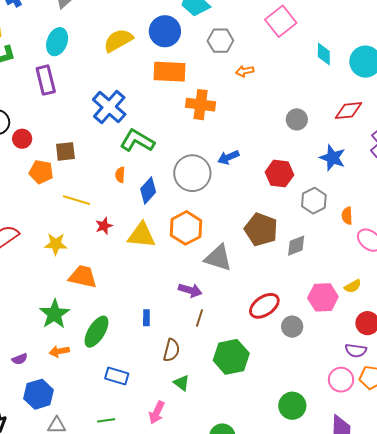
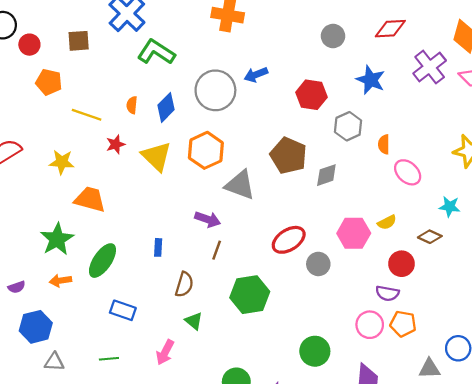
brown square: (65, 151) -> (79, 41), moved
orange semicircle: (120, 175) -> (132, 105), moved
yellow triangle: (141, 235) -> (156, 156), turned 36

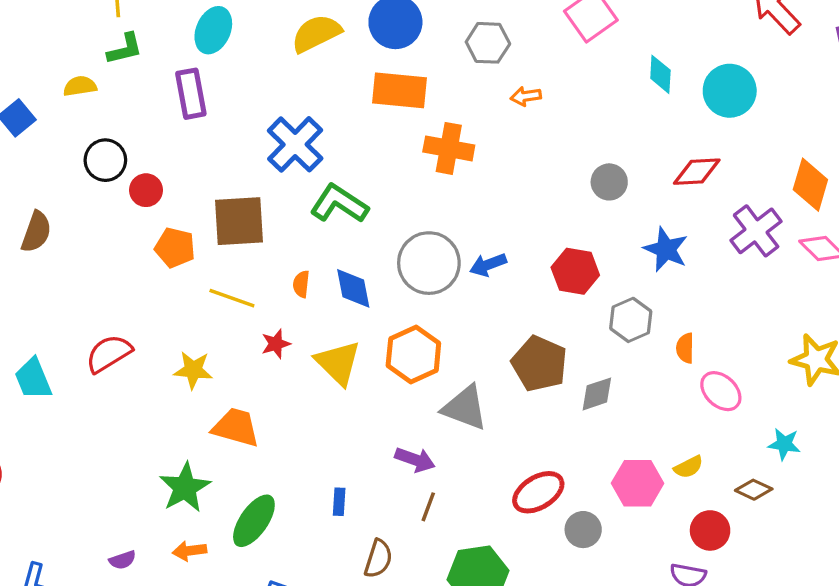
brown square: (79, 41) -> (239, 221), moved, size x1.6
blue arrow: (256, 75) -> (488, 265), moved
blue diamond: (166, 107) -> (353, 288), turned -56

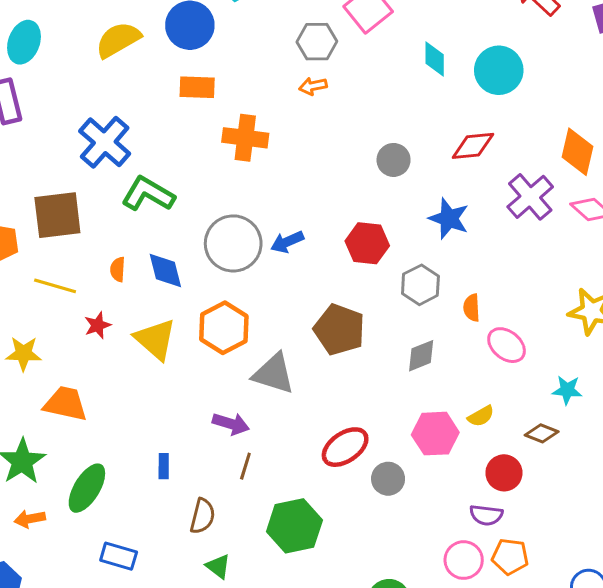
gray hexagon: (488, 43) -> (317, 42), moved
orange rectangle: (400, 90) -> (197, 87), size x0.7
gray diamond: (597, 394) -> (421, 356), moved

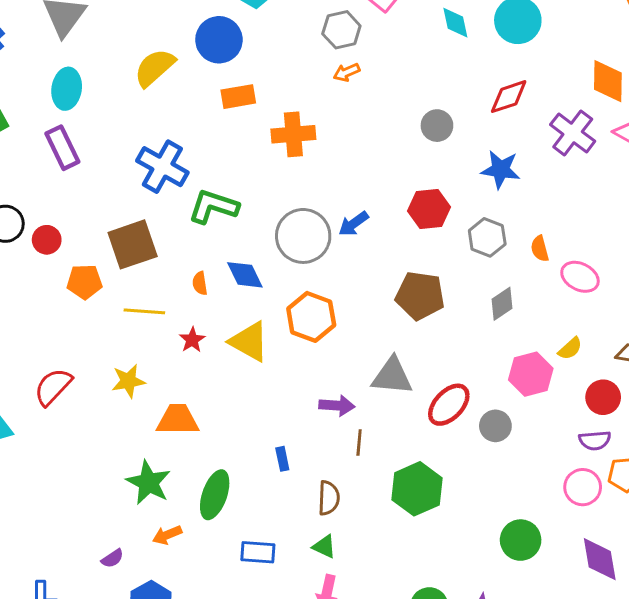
gray triangle: (274, 374) -> (392, 376), moved
green triangle: (218, 566) -> (324, 547), moved

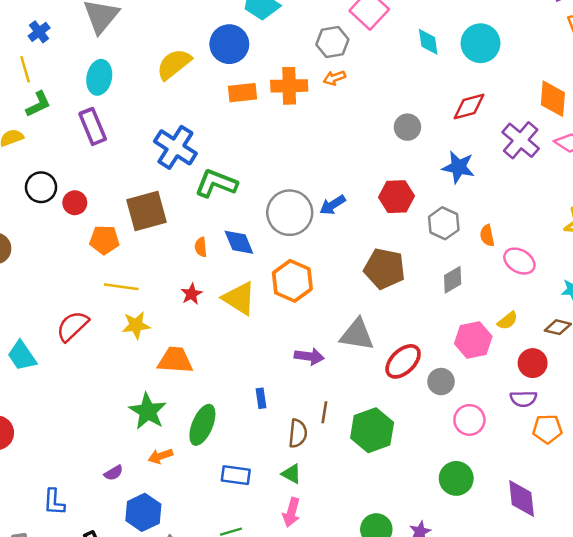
orange cross: (293, 134) -> (289, 86), moved
yellow line: (144, 311) -> (121, 287), moved
brown line: (359, 443) -> (324, 412), moved
pink circle: (583, 487) -> (469, 420), moved

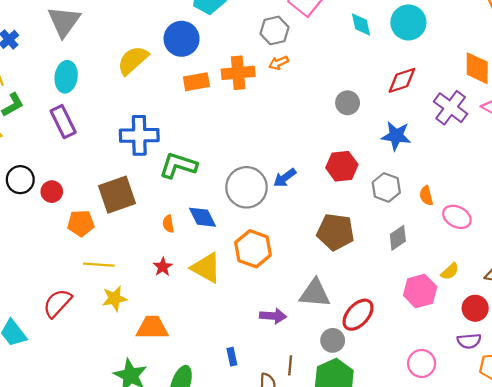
blue cross: (175, 147) -> (139, 135), turned -30
gray circle: (441, 382) -> (333, 340), moved

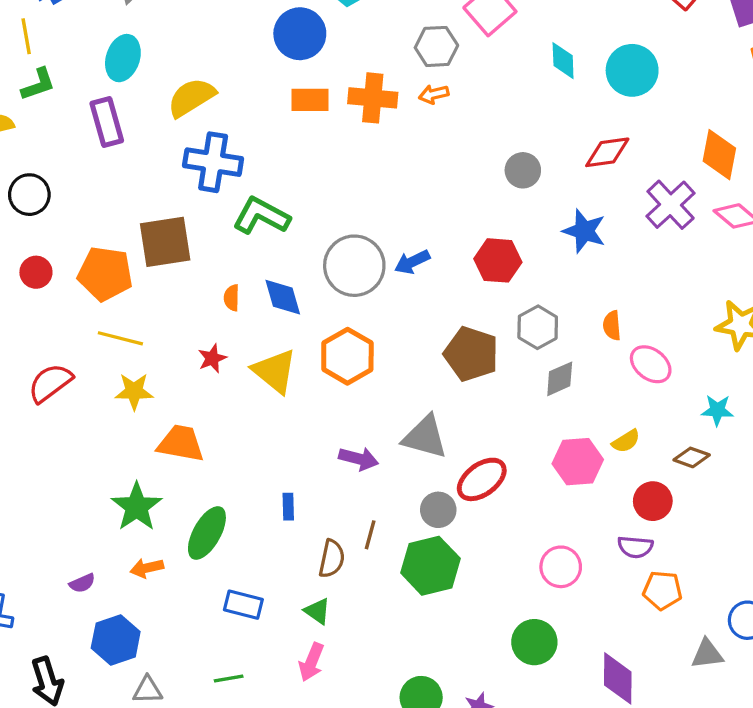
yellow semicircle: (133, 60) -> (191, 97), moved
gray hexagon: (386, 187) -> (538, 327), moved
red circle: (52, 192) -> (36, 272), moved
orange pentagon: (81, 223) -> (105, 274), size x1.4

